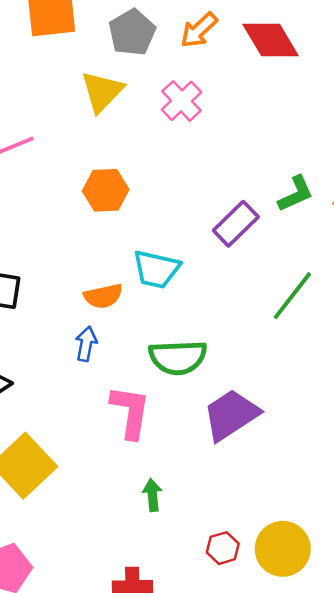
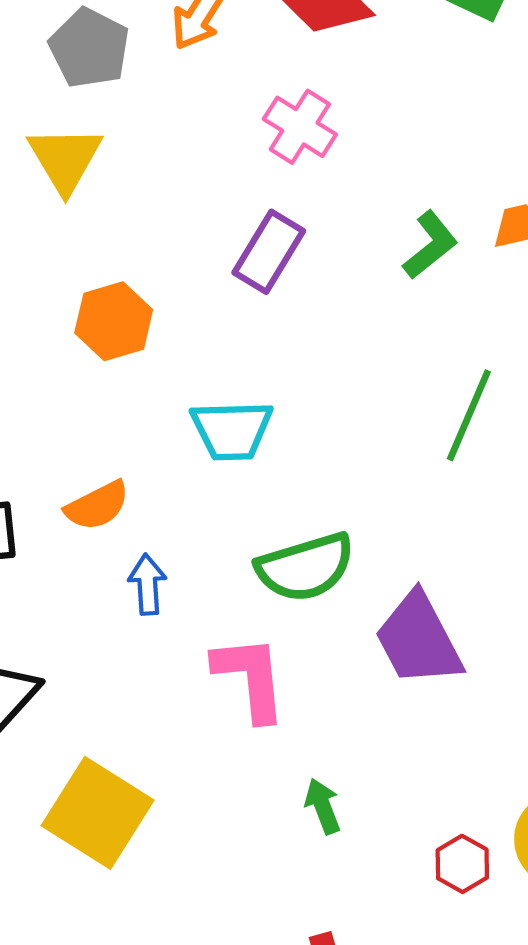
pink cross: (181, 101) -> (300, 127), moved
purple rectangle: (236, 224) -> (269, 252), moved
orange semicircle: (103, 296) -> (97, 506), moved
purple trapezoid: (231, 415) -> (418, 639), turned -70

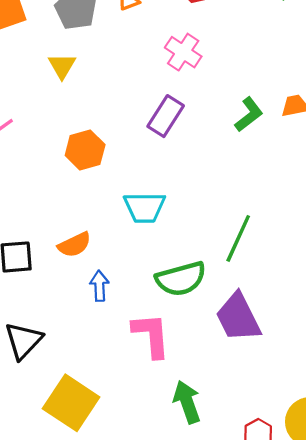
yellow triangle: (65, 159) -> (62, 66), size x0.7
green line: (469, 415) -> (238, 238), moved
green arrow: (323, 806) -> (187, 402), size x1.5

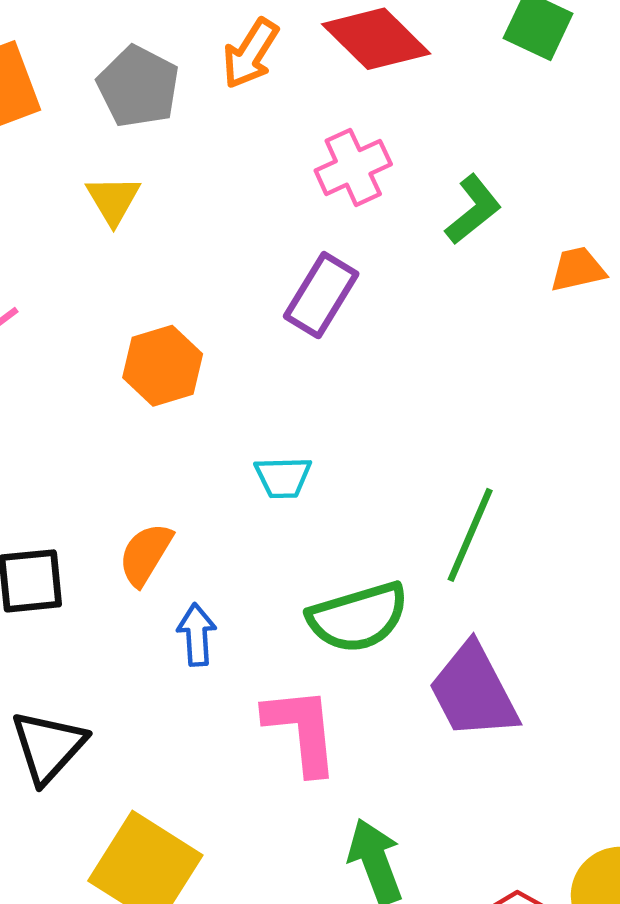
pink cross: (183, 52) -> (353, 167), turned 33
green L-shape: (249, 114) -> (473, 209), moved
cyan trapezoid: (145, 207) -> (283, 477), size x0.7
orange semicircle: (74, 245) -> (145, 554), turned 148

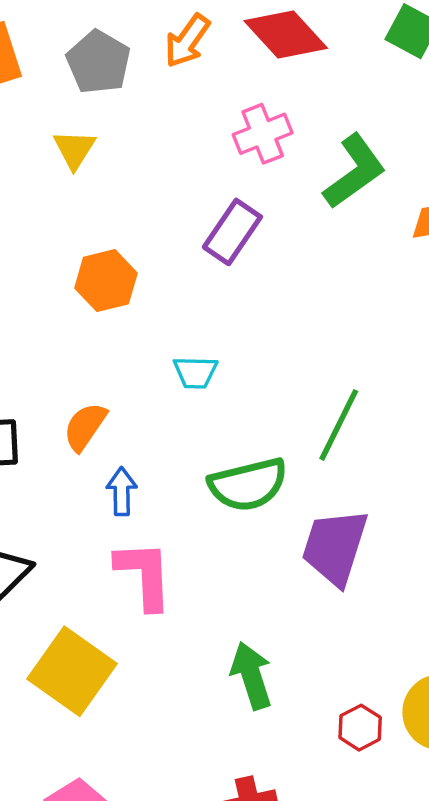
green L-shape: (473, 209) -> (354, 171), size x1.4
purple trapezoid: (473, 691) -> (335, 547), turned 42
pink L-shape: (302, 730) -> (144, 575), moved

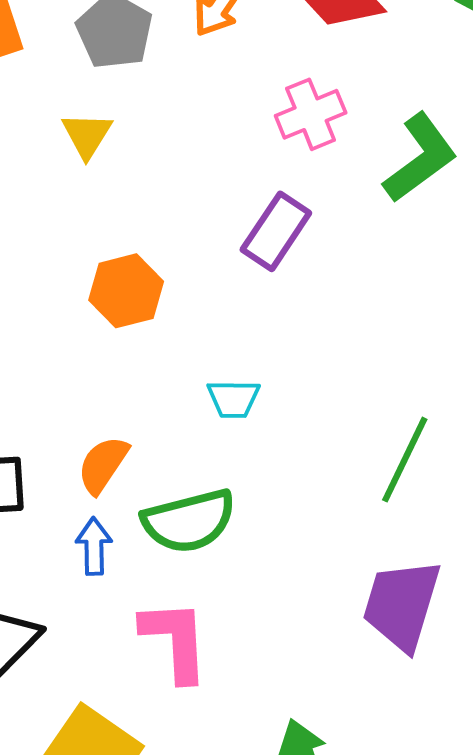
green semicircle: (248, 485) -> (189, 521), moved
blue arrow: (122, 491) -> (94, 546), moved

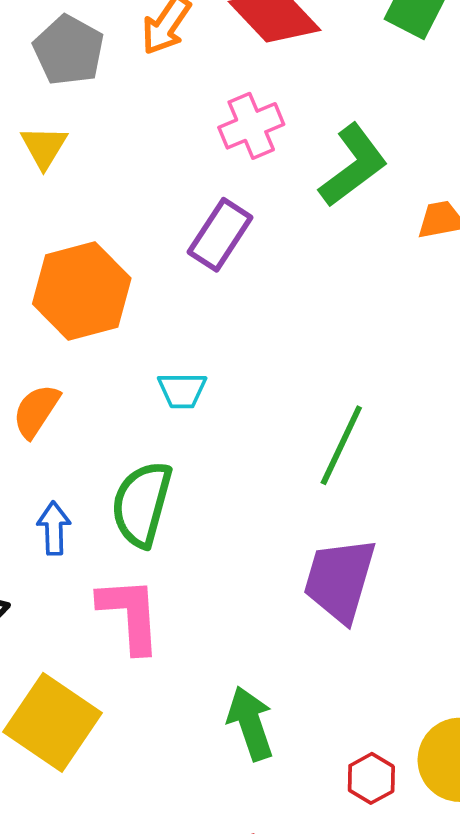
orange hexagon: (126, 291) -> (82, 291), size x1.4
orange semicircle: (103, 465) -> (36, 411), moved
green semicircle: (189, 521) -> (142, 504), turned 120

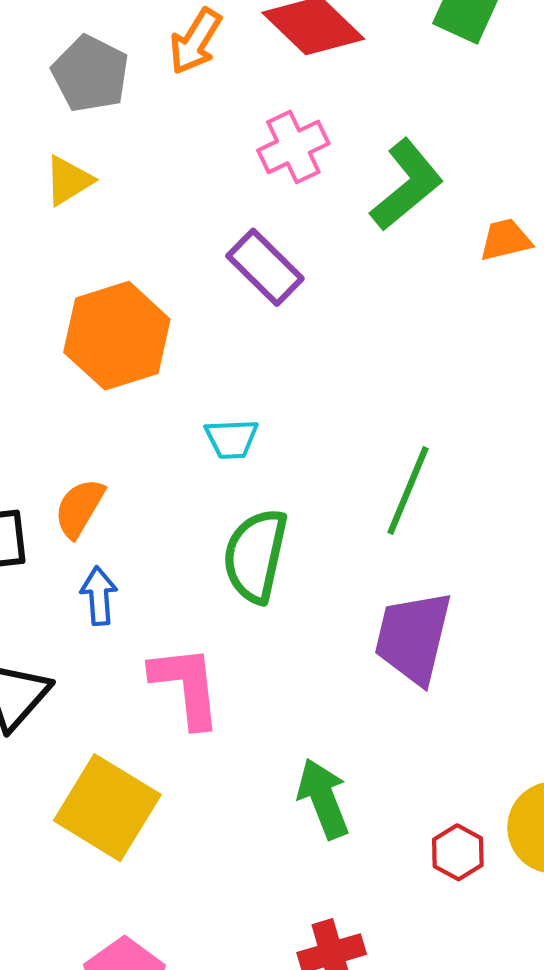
yellow triangle: (44, 147) -> (68, 181), turned 30
purple rectangle: (220, 235) -> (265, 267), turned -76
orange semicircle: (36, 411) -> (79, 508), moved
green semicircle: (142, 504) -> (255, 556), moved

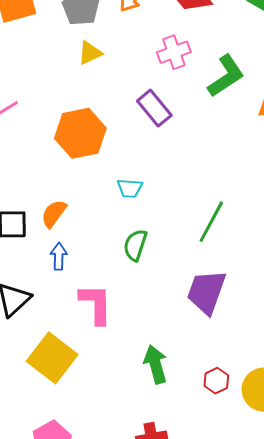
yellow triangle: (68, 181) -> (90, 53), moved
green semicircle: (255, 556) -> (135, 245), size x0.7
red hexagon: (458, 852) -> (216, 381), moved

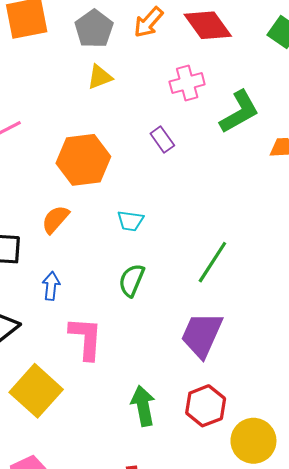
purple rectangle: (154, 108) -> (162, 140), size x0.7
orange semicircle: (54, 214) -> (55, 219), moved
red hexagon: (216, 381) -> (206, 406), moved, size x1.5

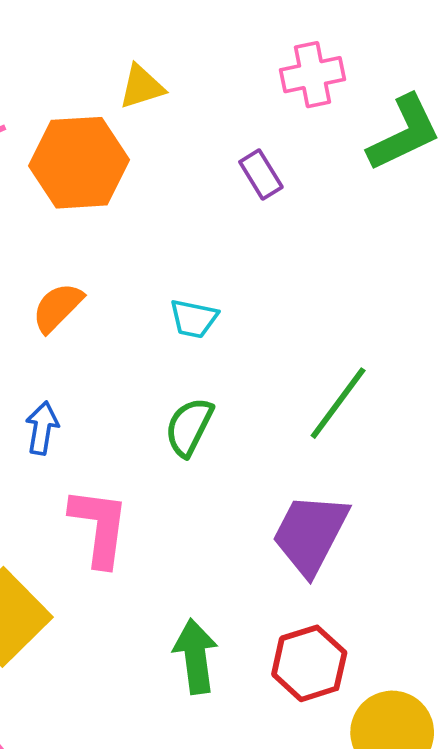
yellow triangle: (100, 77) -> (142, 87), moved
orange hexagon: (83, 160) -> (79, 163), moved

